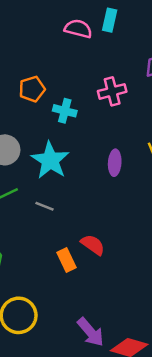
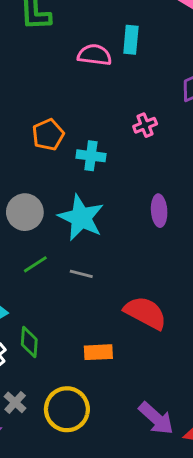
pink cross: (112, 91) -> (145, 125), size x0.7
red semicircle: (93, 245) -> (145, 313), size x1.4
orange rectangle: (66, 260) -> (98, 352), moved, turned -60

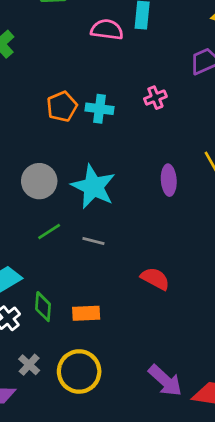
cyan cross: (91, 156) -> (99, 109), moved
red semicircle: (145, 313) -> (155, 279), size x0.7
orange rectangle: (98, 352) -> (86, 313), moved

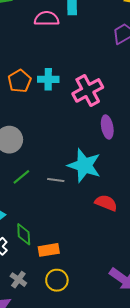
pink cross: (155, 98) -> (88, 90), moved, size x1.8
cyan star: (93, 187) -> (84, 165), moved
orange rectangle: (86, 313) -> (49, 250), moved
yellow circle: (79, 371) -> (57, 280), size x0.7

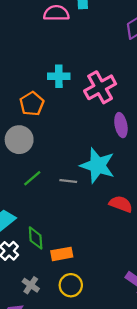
orange pentagon: (20, 81) -> (32, 104), moved

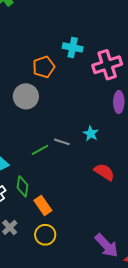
cyan star: (98, 165) -> (91, 134), size x0.5
green line: (32, 178) -> (40, 150), moved
orange rectangle: (62, 254) -> (43, 205), turned 54

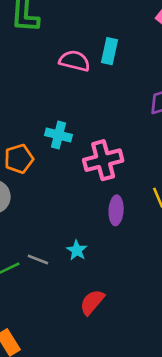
red semicircle: (104, 172) -> (92, 302), turned -85

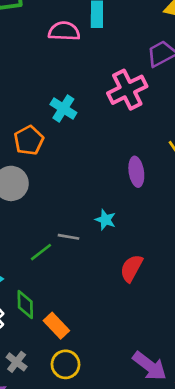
cyan cross: (59, 135) -> (63, 108), turned 30
pink cross: (103, 160) -> (127, 90), moved

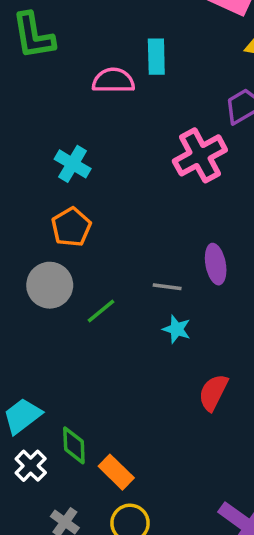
cyan cross: (63, 108) -> (73, 164), moved
gray line: (69, 237) -> (167, 287), moved
green line: (41, 252) -> (101, 311), moved

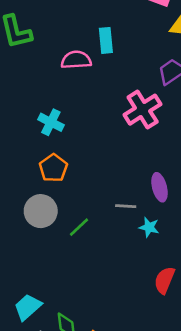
cyan star: (177, 329) -> (149, 227), moved

